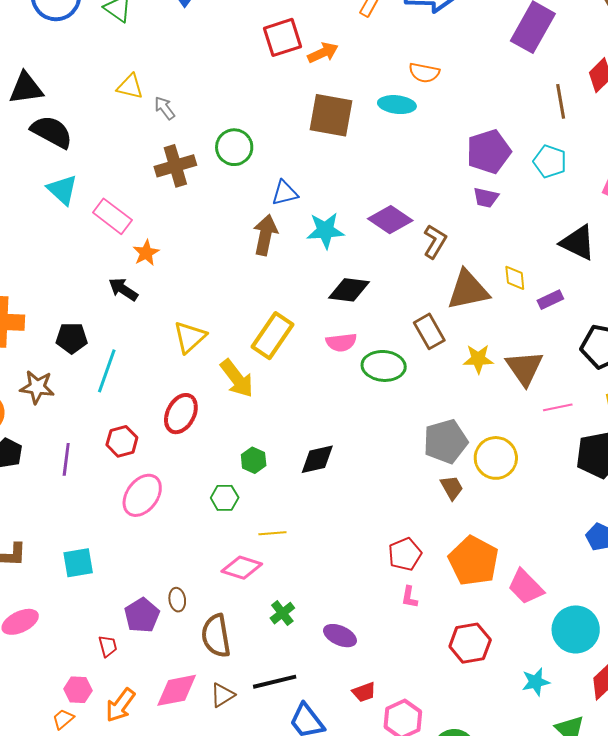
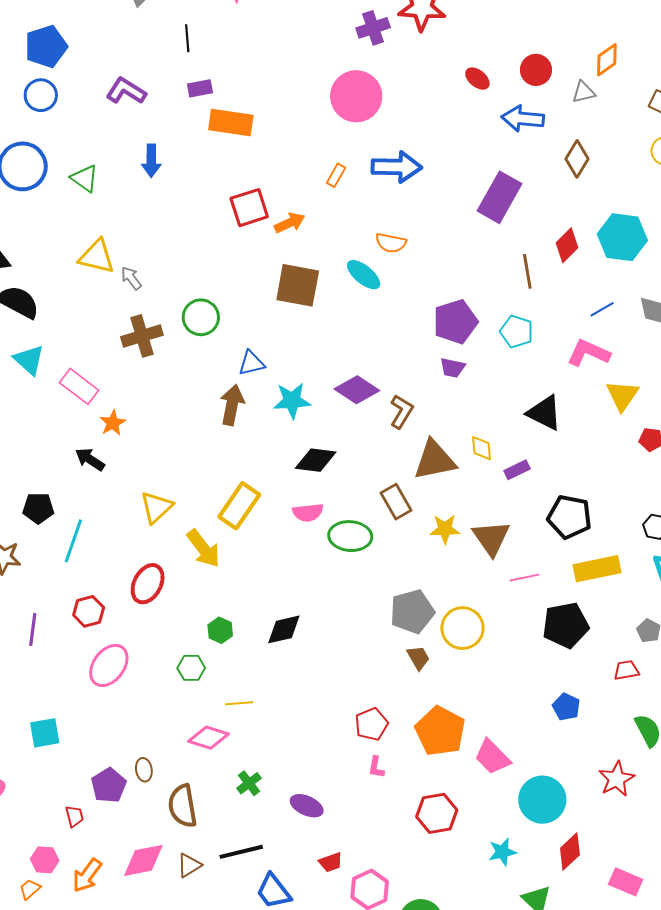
yellow triangle: (130, 86) -> (97, 257), size x1.4
cyan ellipse: (397, 105) -> (364, 275), turned 33

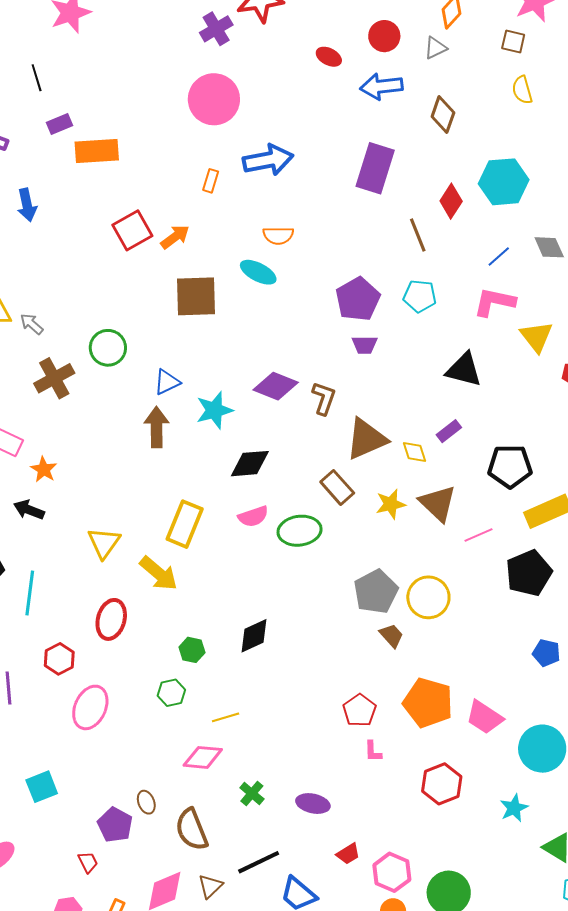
yellow diamond: (481, 448) -> (414, 452), moved

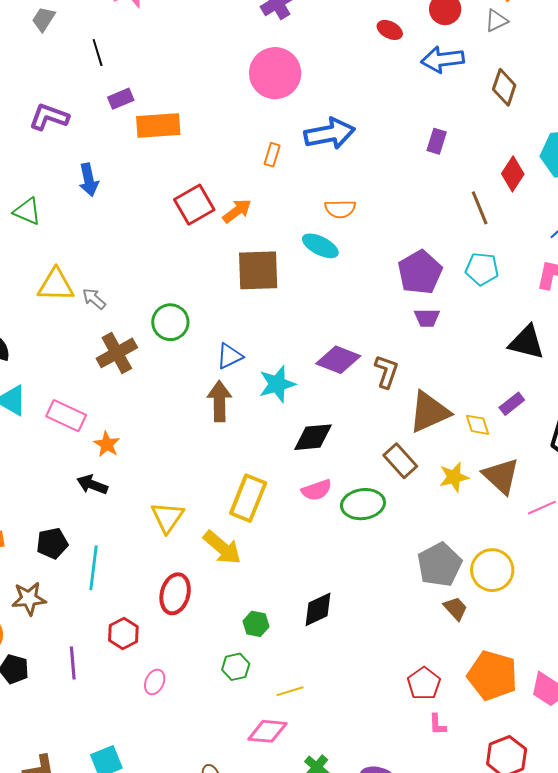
purple rectangle: (375, 168) -> (437, 141), size x0.5
pink ellipse: (90, 707) -> (155, 682), size x0.6

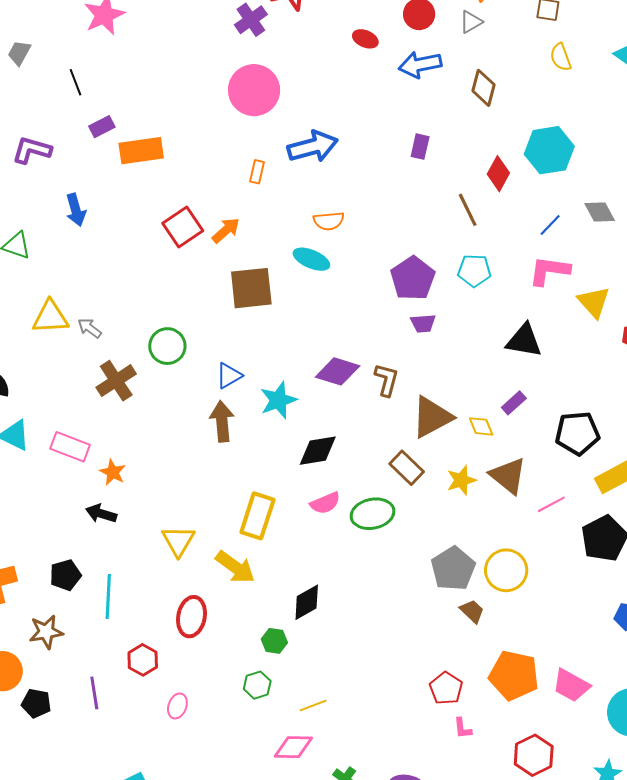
black diamond: (318, 609) -> (307, 602), moved

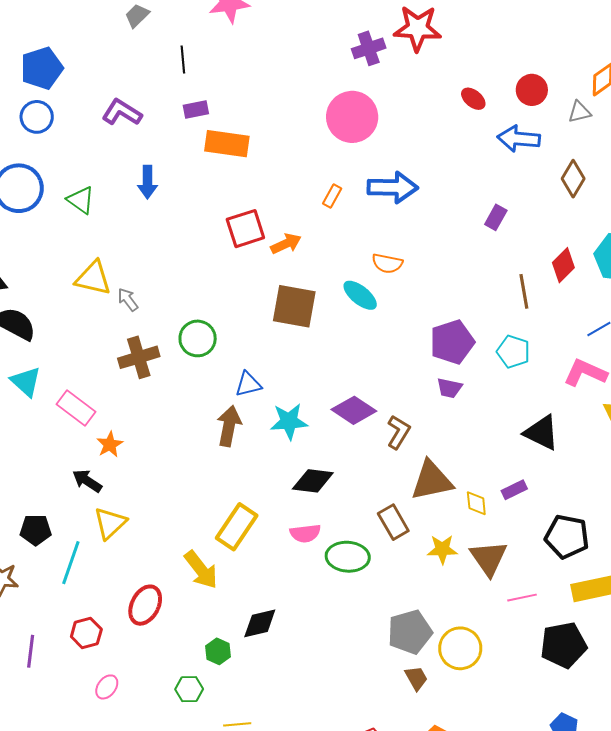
yellow triangle: (178, 541) -> (110, 523), moved

